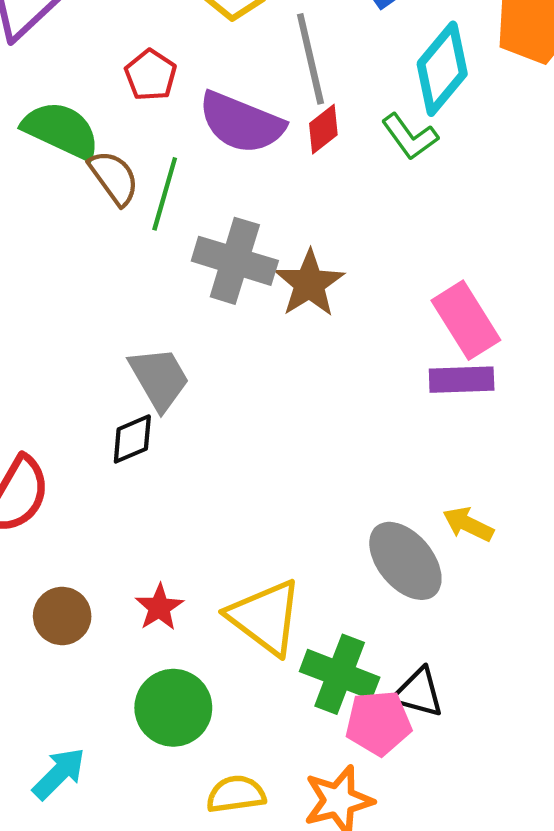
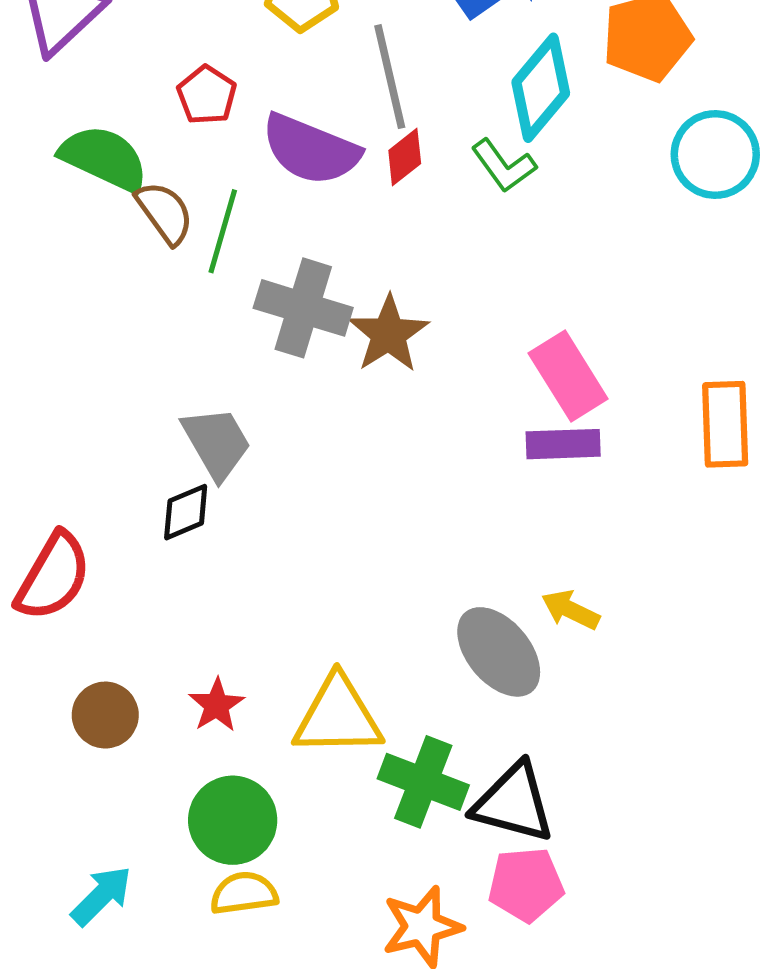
yellow triangle: (265, 617) -> (338, 716), turned -38
black triangle: (418, 693) -> (514, 803), size x1.4
pink pentagon: (378, 723) -> (526, 885), moved
yellow semicircle: (236, 794) -> (244, 893), moved

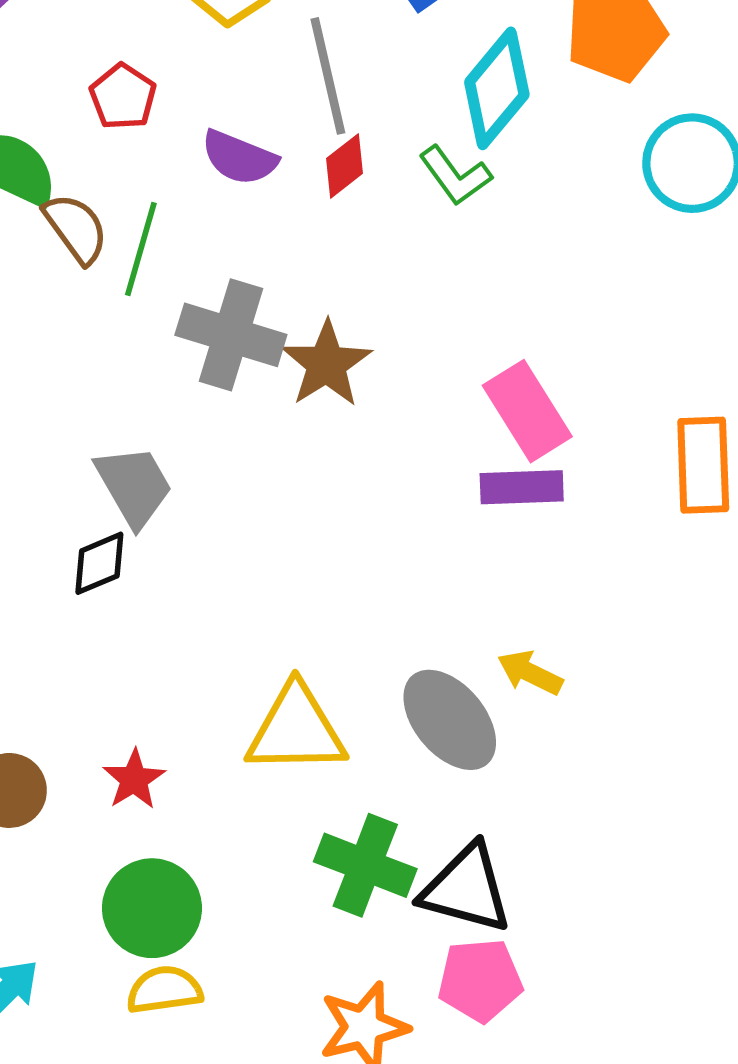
purple semicircle: (311, 150) -> (239, 158), size x0.7
yellow triangle: (338, 716) -> (296, 730), moved

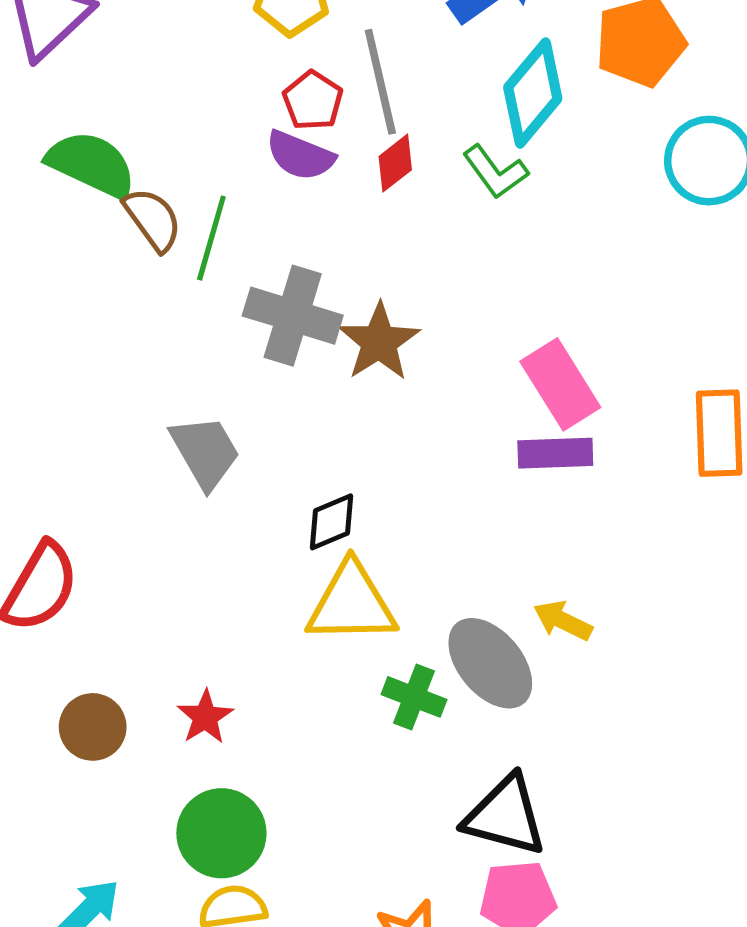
red pentagon: (123, 97) -> (313, 101), moved
black diamond: (99, 563) -> (331, 522), moved
yellow triangle: (296, 730) -> (352, 603), moved
green cross: (365, 865) -> (414, 697), moved, size x0.7

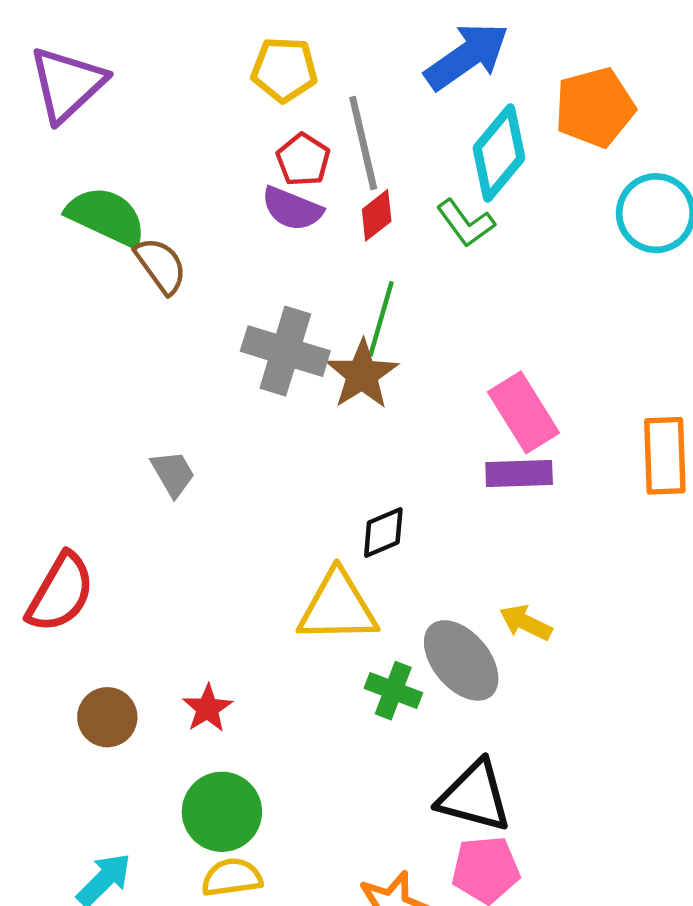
green line: (211, 238) -> (381, 319), moved
gray trapezoid: (205, 452) -> (173, 474), moved, size x0.7
black diamond: (331, 522) -> (383, 532), moved

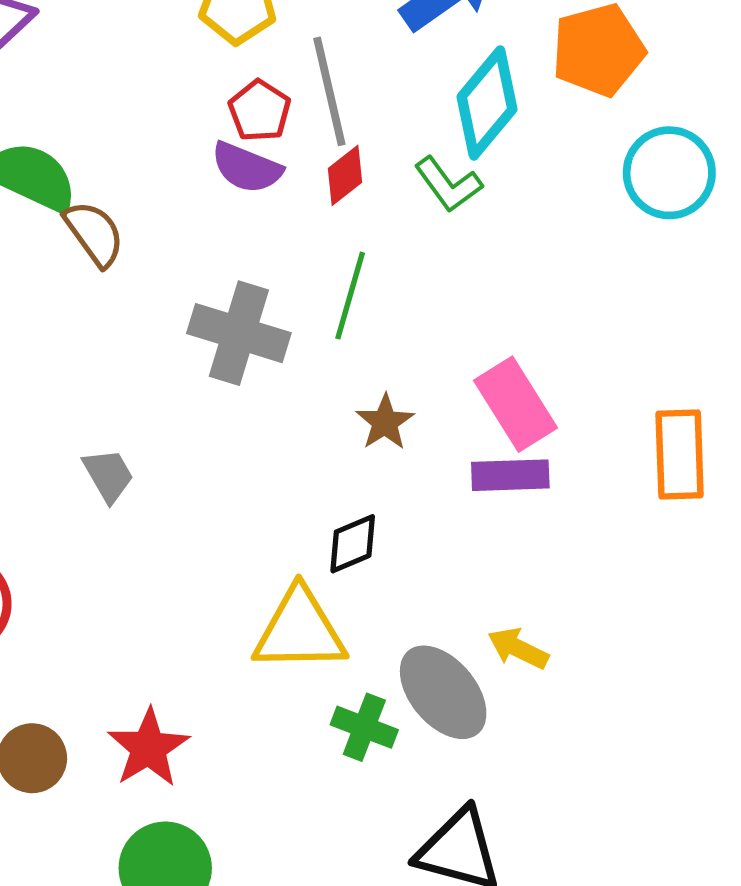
brown star: (362, 374) -> (385, 422), moved, size x0.7
red star: (207, 708) -> (148, 748), size x1.4

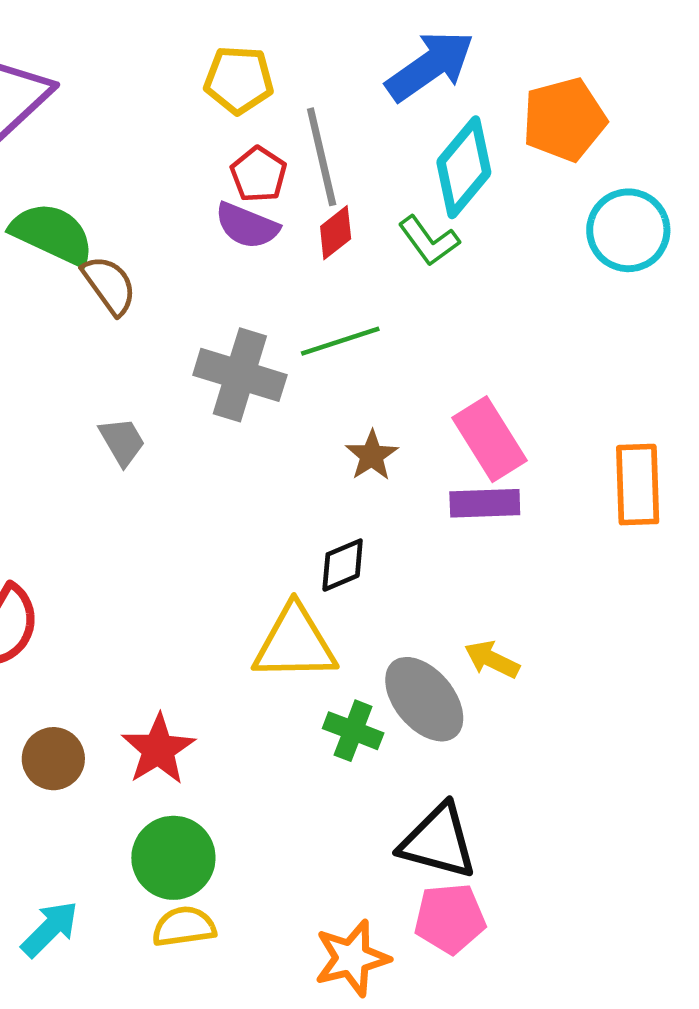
green line: (350, 296) -> (340, 341), turned 56
gray trapezoid: (108, 475) -> (122, 441), moved

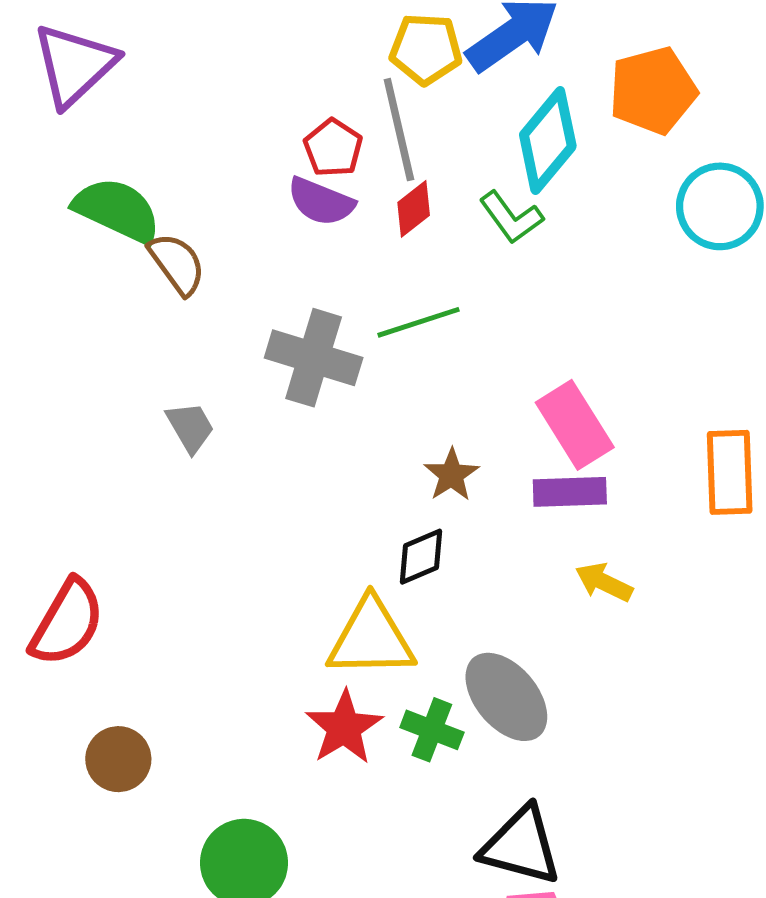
yellow pentagon: (239, 80) -> (426, 49), moved
brown star: (372, 455) -> (451, 475), moved
yellow arrow: (492, 660) -> (604, 582), moved
red star: (158, 749) -> (344, 727), moved

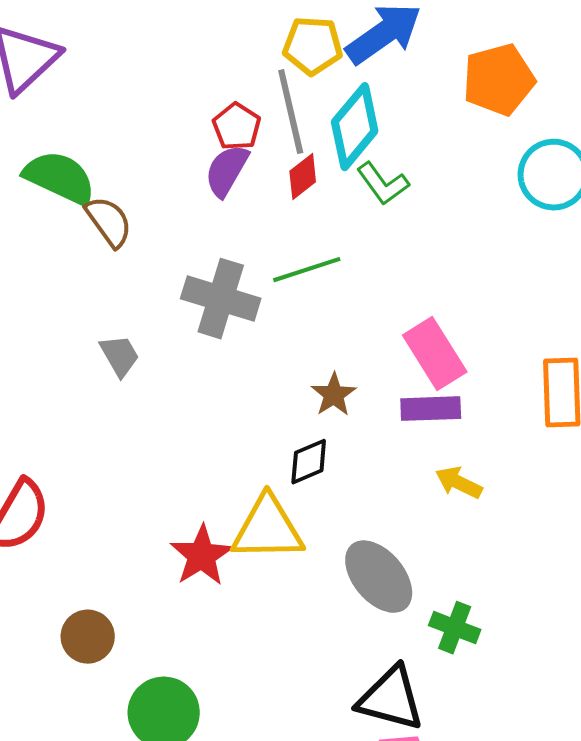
cyan diamond: (548, 141) -> (355, 127), moved
purple semicircle: (321, 202) -> (227, 171), turned 98
red star: (344, 727) -> (202, 556), moved
green cross: (432, 730) -> (455, 628), moved
brown circle: (118, 759) -> (88, 637), moved

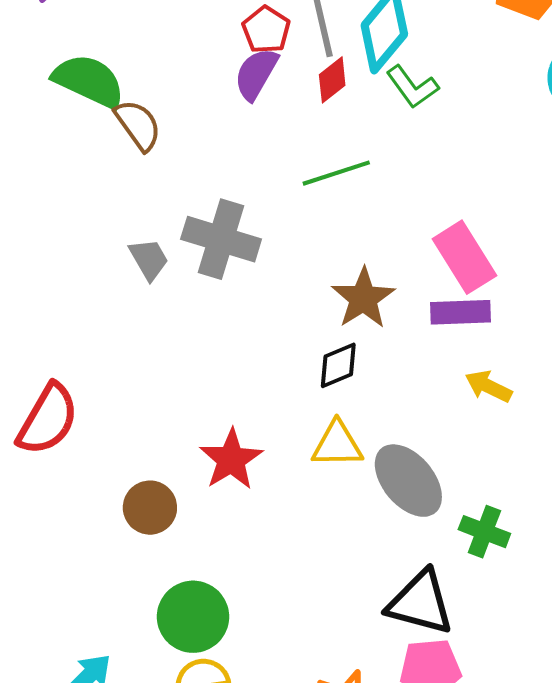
gray cross: (221, 299) -> (221, 239), moved
brown star: (334, 395) -> (363, 298), size x1.4
yellow triangle: (268, 529) -> (337, 444), moved, size x0.7
brown circle: (88, 637) -> (150, 508), moved

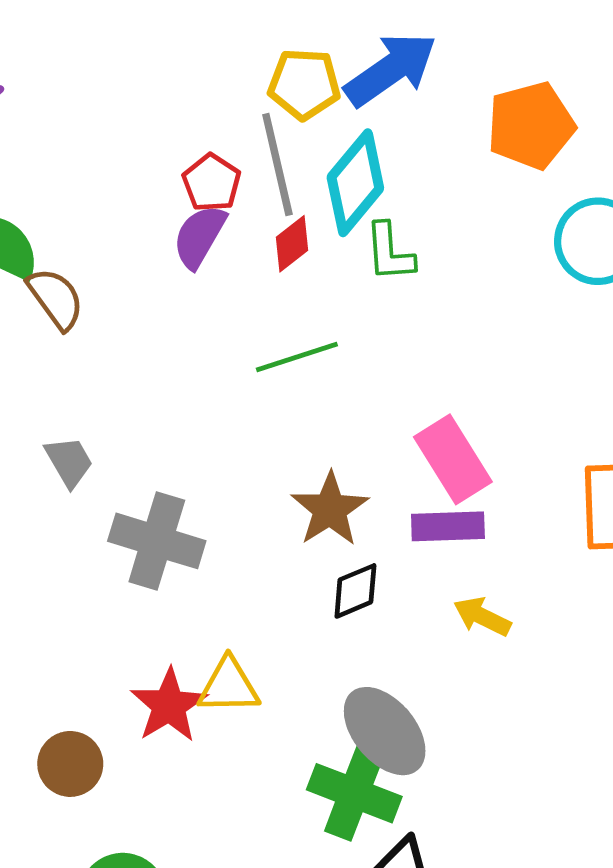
green L-shape: (412, 87) -> (389, 252), turned 32
gray cross: (221, 239) -> (157, 541), moved
black diamond: (338, 365) -> (355, 591), moved
yellow triangle: (337, 444) -> (229, 686), moved
green cross: (484, 532) -> (354, 793), moved, size x1.5

